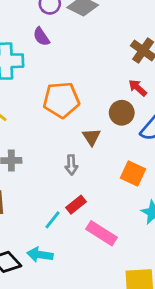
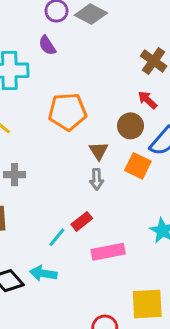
gray arrow: (71, 165) -> (97, 179), moved
orange square: (133, 173) -> (138, 166), moved
pink rectangle: (102, 233) -> (108, 252), turned -44

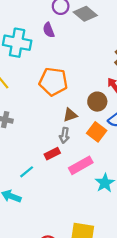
brown triangle: (99, 151) -> (70, 115), turned 32
red rectangle: (82, 221) -> (52, 154), moved
pink rectangle: (108, 252) -> (81, 165), moved, turned -30

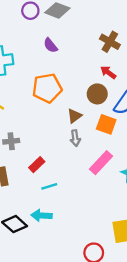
purple semicircle: (49, 30) -> (50, 45), moved
red rectangle: (52, 154) -> (37, 165), moved
cyan line: (27, 172) -> (49, 186), turned 40

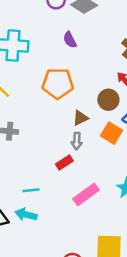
pink rectangle: (101, 163) -> (86, 194), moved
red rectangle: (37, 165) -> (64, 163), moved
cyan line: (49, 186) -> (31, 190), moved

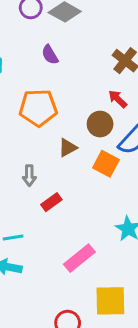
gray arrow: (77, 141) -> (29, 176), moved
pink rectangle: (86, 194) -> (79, 258), moved

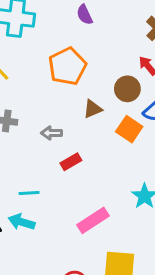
orange pentagon: (38, 108) -> (67, 66), turned -30
gray arrow: (29, 176) -> (52, 133), turned 84

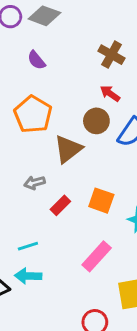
brown triangle: (93, 109) -> (68, 149), size x1.5
orange square: (129, 129) -> (101, 201), moved

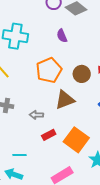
brown circle: (96, 121) -> (82, 74), moved
orange square: (101, 201) -> (76, 140), size x1.4

